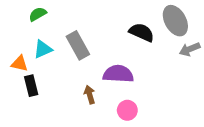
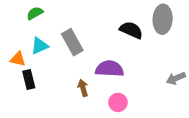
gray ellipse: (175, 21) -> (163, 19), turned 32
gray arrow: (190, 49) -> (176, 78), moved

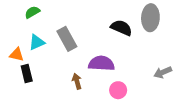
pink circle: (118, 102) -> (118, 90), moved

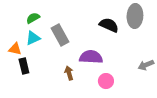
green semicircle: (32, 12) -> (33, 18), moved

